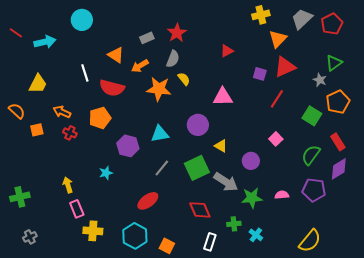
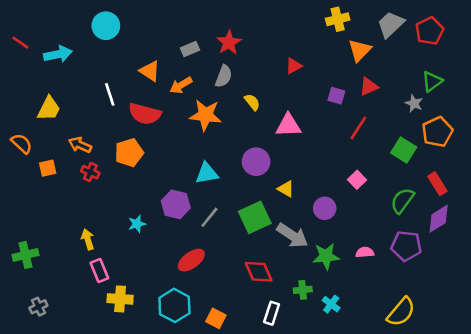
red triangle: (285, 67) -> (369, 87), size x0.7
yellow semicircle: (184, 79) -> (252, 102), moved
purple hexagon: (128, 146) -> (176, 204), moved

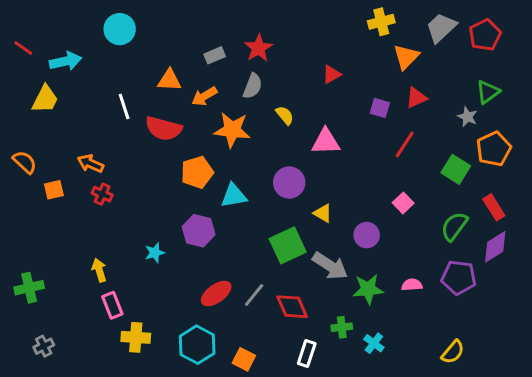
orange triangle: (150, 71) -> (169, 80), turned -30
yellow trapezoid: (49, 109) -> (45, 99), moved
orange pentagon: (129, 153) -> (197, 172), moved
gray line: (209, 217) -> (254, 295), moved
yellow semicircle: (401, 312) -> (453, 352), size x0.7

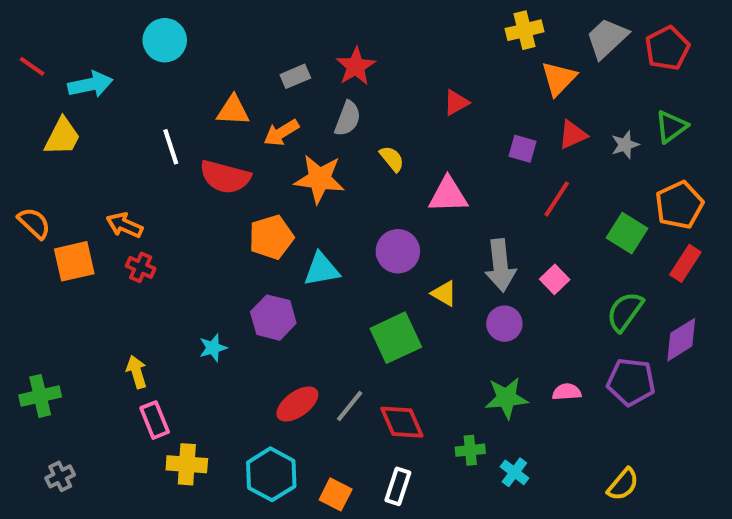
gray star: (467, 117) -> (625, 145), moved, turned 30
orange square: (54, 190) -> (74, 261), size x1.5
red rectangle: (494, 207) -> (685, 263), moved, turned 65
gray arrow: (330, 266) -> (500, 265), moved, turned 51
white rectangle: (307, 353) -> (398, 486), moved

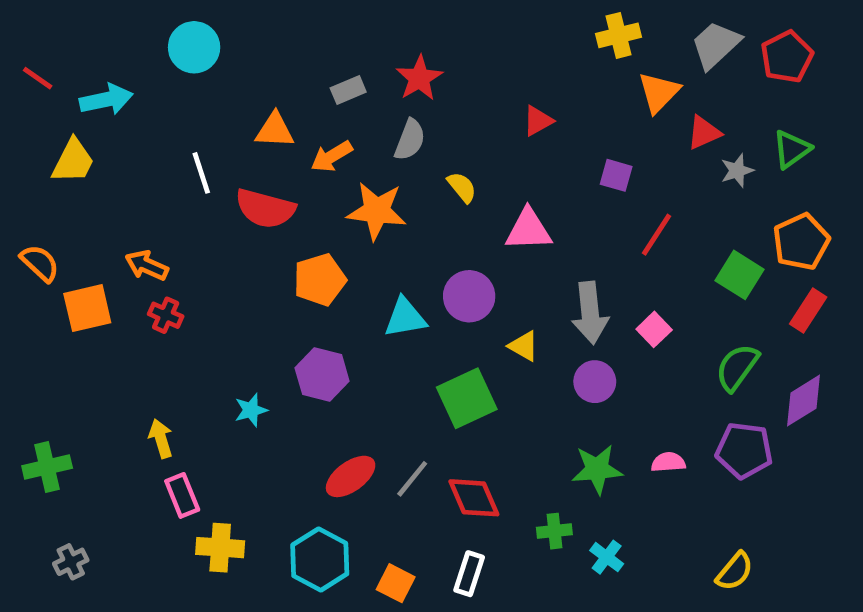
red triangle: (573, 135) -> (704, 133), moved
cyan triangle: (321, 269) -> (405, 318), moved

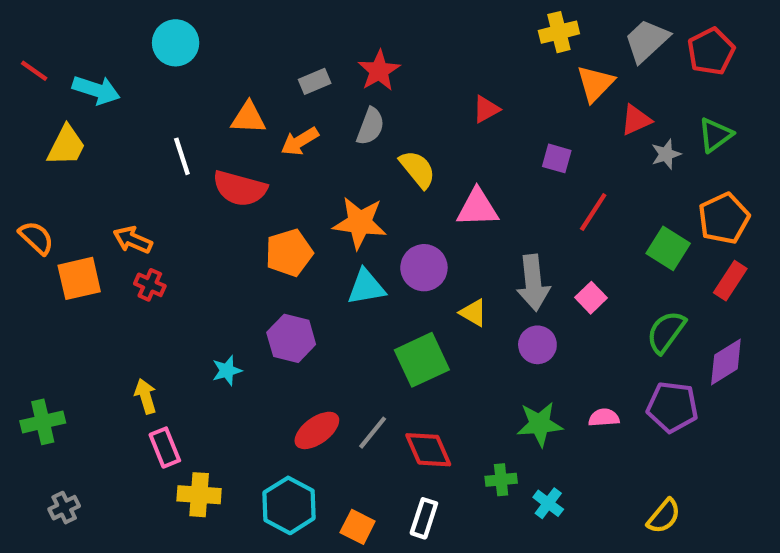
cyan arrow: (106, 99) -> (96, 90), turned 30
yellow semicircle: (462, 187) -> (418, 169), size x1.4
orange star: (377, 211) -> (360, 223), moved

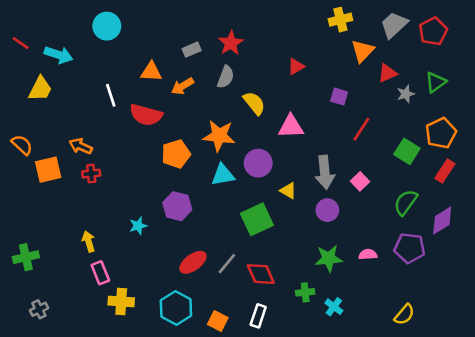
red cross: (150, 285) -> (91, 174), turned -30

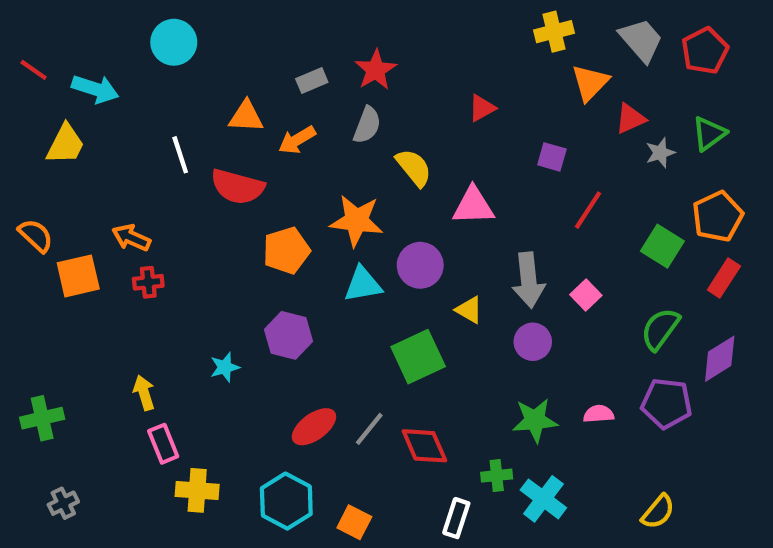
gray trapezoid: (394, 25) -> (641, 40), turned 92
cyan cross: (334, 307) -> (543, 499), size x1.5
white rectangle: (258, 316) -> (456, 518), moved

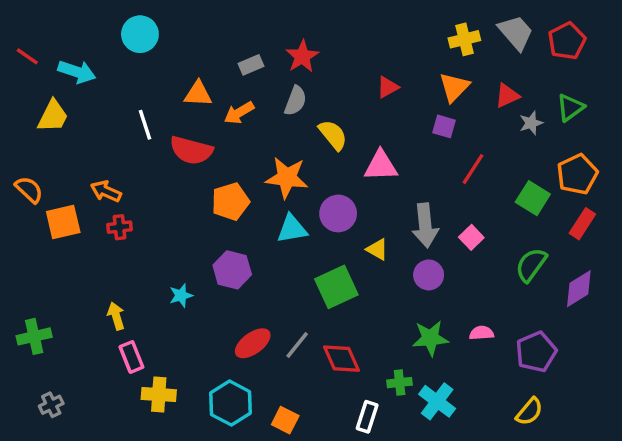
yellow cross: (554, 32) -> (464, 39), moved
orange triangle: (590, 83) -> (454, 87), moved
purple pentagon: (667, 403) -> (536, 352), moved, turned -30

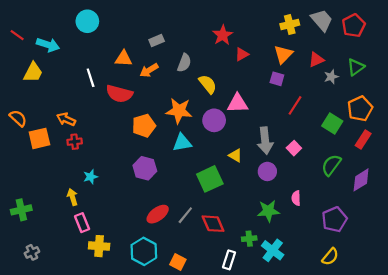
red star: (302, 56) -> (223, 35), moved
purple circle: (338, 213) -> (214, 120), moved
cyan star: (181, 295) -> (91, 177), moved
pink semicircle: (482, 333) -> (296, 198), moved, turned -88

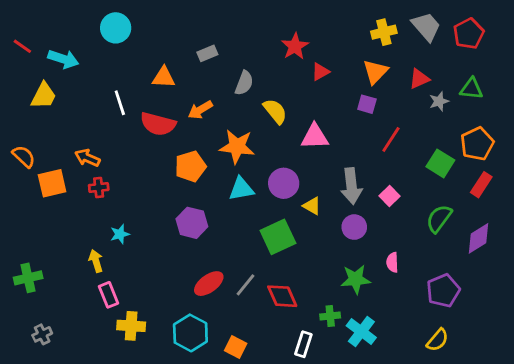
green triangle: (356, 67) -> (471, 89), turned 42
orange arrow: (149, 70) -> (200, 110), moved
purple circle: (214, 120) -> (284, 183), moved

